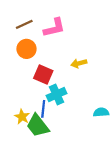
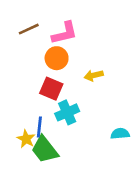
orange circle: (27, 49) -> (57, 58), moved
blue line: (43, 109) -> (39, 127), moved

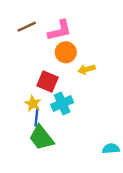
orange circle: (57, 58) -> (66, 52), moved
cyan semicircle: (120, 134) -> (111, 149), moved
yellow star: (26, 139) -> (33, 103), moved

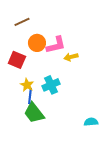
pink L-shape: (60, 30) -> (56, 45), moved
orange circle: (66, 52) -> (37, 43), moved
red square: (47, 82) -> (17, 60), moved

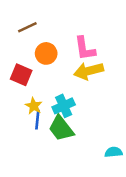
pink L-shape: (56, 45) -> (85, 48), moved, turned 95
yellow arrow: (71, 57) -> (89, 71), size x1.6
green trapezoid: (34, 113) -> (61, 128), moved

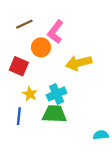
pink L-shape: (85, 48) -> (55, 32), moved, turned 45
blue line: (37, 120) -> (19, 116), moved
green trapezoid: (61, 128) -> (54, 114), turned 130

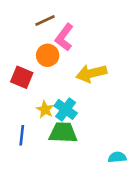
brown line: (24, 24) -> (45, 20), moved
yellow star: (30, 94) -> (45, 109), moved
cyan cross: (57, 94) -> (66, 109), turned -30

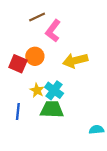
orange circle: (48, 55) -> (35, 56), moved

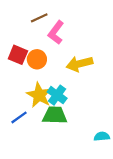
red square: (18, 64) -> (18, 55), moved
yellow star: (37, 90) -> (39, 95), size x1.6
blue line: (18, 112) -> (19, 117), turned 49

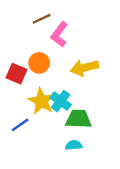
red square: (18, 55) -> (16, 74), moved
green trapezoid: (55, 115) -> (78, 119), moved
cyan semicircle: (102, 136) -> (74, 145), moved

